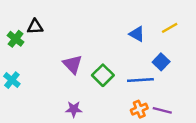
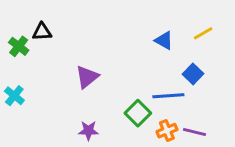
purple triangle: (73, 64) -> (87, 77), turned 35
green square: (103, 75) -> (138, 113), moved

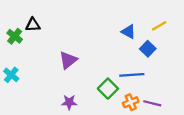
blue square: (193, 74) -> (148, 49), moved

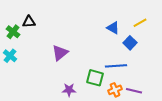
cyan cross: (11, 75) -> (10, 56), moved
green square: (108, 89) -> (95, 78), turned -30
purple star: (69, 102) -> (69, 90), moved

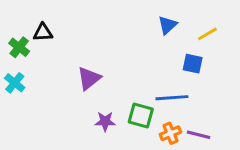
blue triangle: (113, 28) -> (167, 25), moved, turned 48
blue square: (130, 43) -> (193, 64), turned -32
purple star: (69, 90) -> (105, 121), moved

